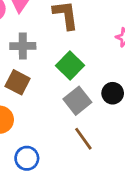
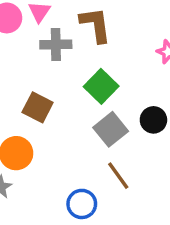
gray cross: (23, 46) -> (56, 45), moved
blue circle: (27, 158) -> (82, 204), moved

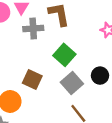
brown square: (38, 107) -> (32, 79), moved

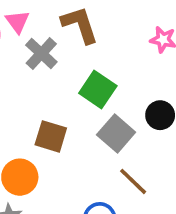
gray cross: (33, 29) -> (41, 53), turned -36

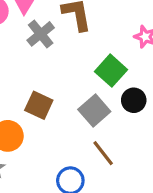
green square: (98, 89) -> (111, 71), moved

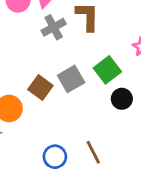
gray square: (94, 110) -> (71, 79), moved
brown line: (103, 153) -> (93, 152), moved

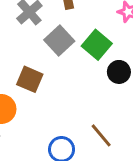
gray square: (71, 79) -> (59, 41), moved

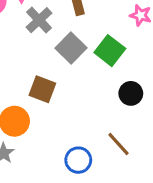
black circle: (119, 72) -> (131, 93), moved

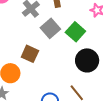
black circle: (131, 93) -> (87, 60), size x1.5

